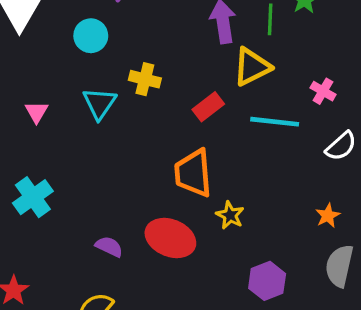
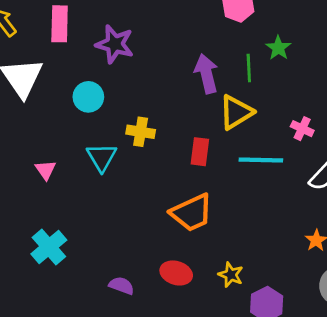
red rectangle: (208, 107) -> (200, 152), turned -40
orange trapezoid: (193, 173) -> (192, 213), turned -105
yellow star: (230, 215) -> (231, 275), moved
red ellipse: (170, 238) -> (176, 273), size x0.7

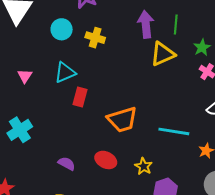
green star: (278, 48) -> (202, 47), moved
yellow cross: (141, 132) -> (95, 38), moved
red rectangle: (200, 152) -> (80, 97), moved
cyan triangle: (102, 157) -> (65, 72), turned 30
cyan line: (261, 160) -> (174, 131), moved

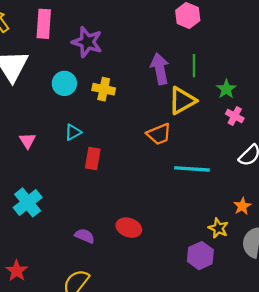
cyan triangle: (65, 72) -> (73, 132), size x0.7
orange trapezoid: (122, 120) -> (159, 134), moved, size x0.7
cyan line: (174, 131) -> (192, 169), moved
yellow star: (144, 166) -> (218, 228), moved

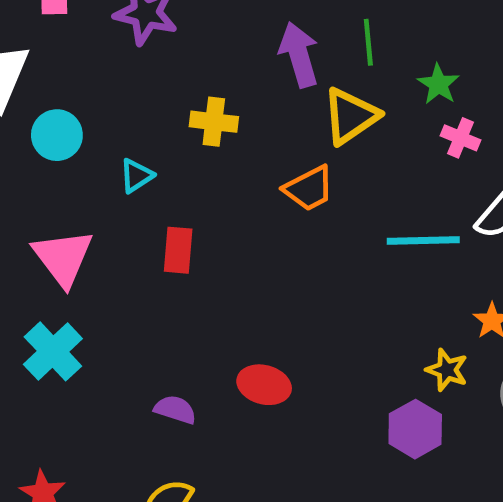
cyan circle: (64, 83) -> (57, 135), moved
yellow cross: (104, 89) -> (214, 122), moved
cyan triangle: (73, 132) -> (136, 176), moved
pink triangle: (28, 141) -> (63, 258), moved, size x1.8
cyan line: (192, 169) -> (423, 241), moved

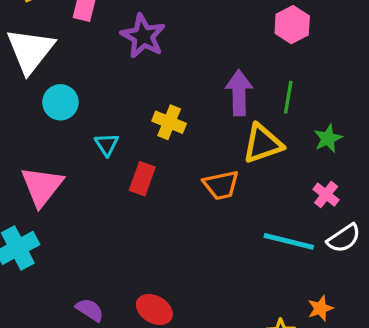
pink cross: (460, 138) -> (326, 195), moved
cyan triangle: (136, 176) -> (107, 144), turned -45
red rectangle: (178, 250) -> (142, 179), moved

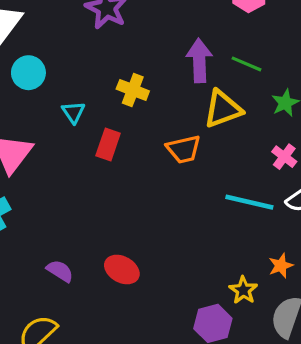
green line: (288, 97) -> (246, 64), turned -76

